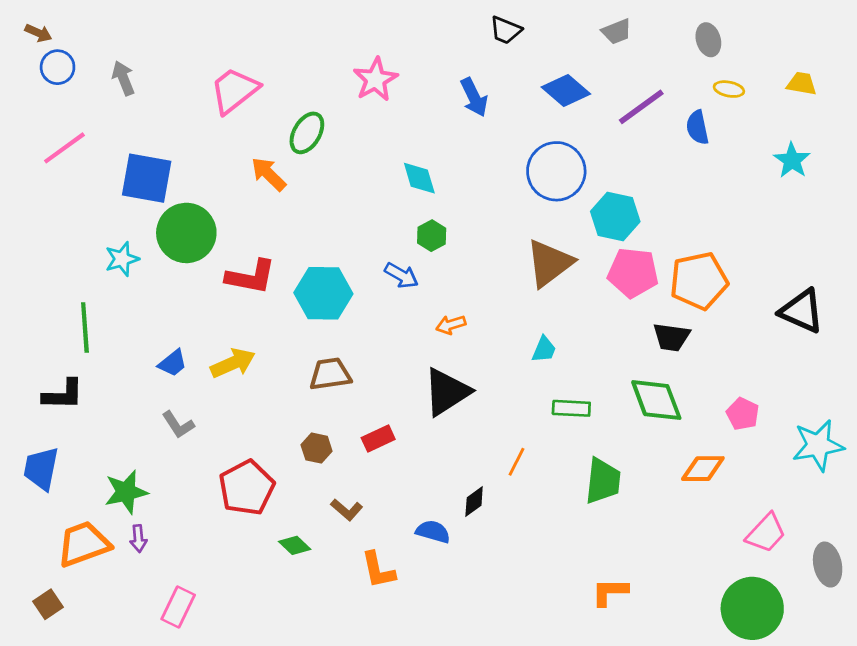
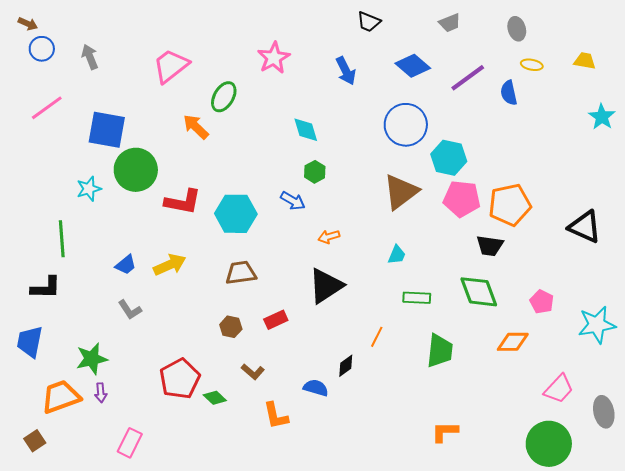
cyan star: (792, 160) -> (602, 117), moved
red pentagon: (247, 488) -> (180, 379), moved

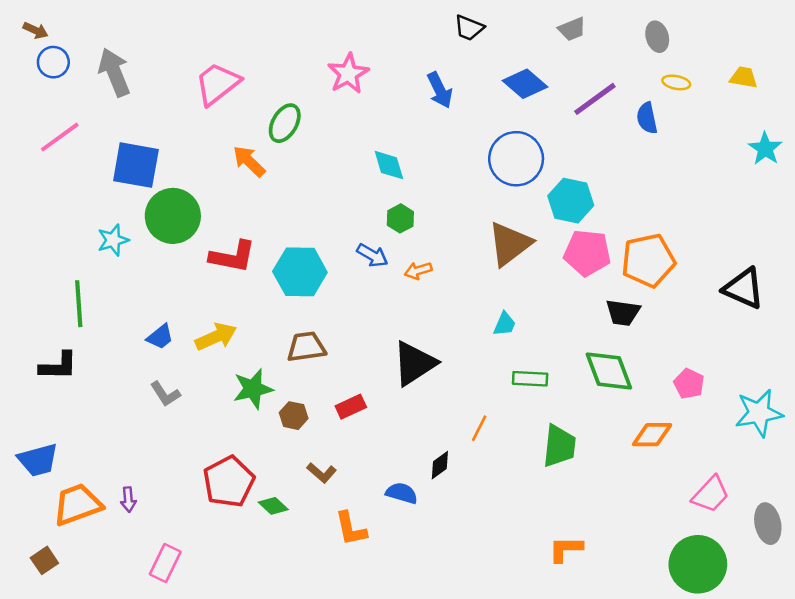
gray arrow: (90, 57) -> (114, 72), size x1.5
orange arrow: (329, 237) -> (418, 271), moved
blue trapezoid: (30, 342) -> (38, 460), moved, turned -116
green star: (92, 359) -> (253, 389), moved

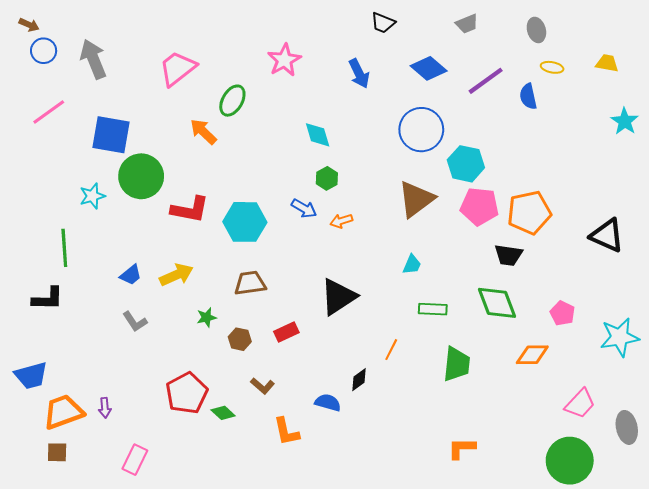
green star: (253, 389) -> (206, 317), size x0.6
brown square: (44, 560) -> (57, 452), moved, turned 35

